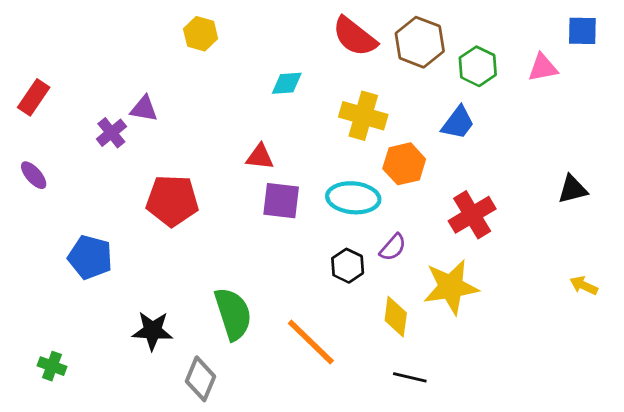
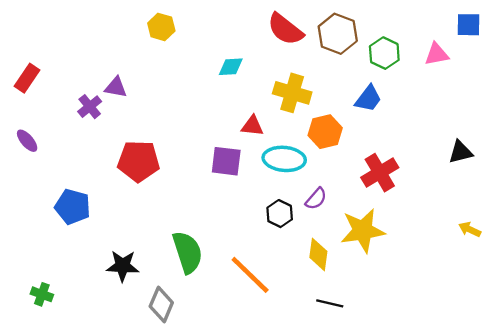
red triangle: (260, 157) -> (252, 126), moved

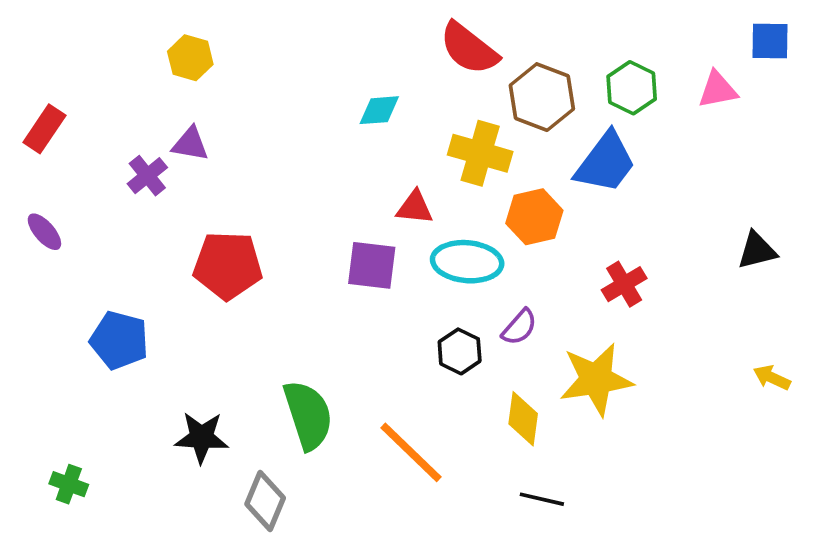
yellow hexagon: (161, 27) -> (190, 58), moved
brown hexagon: (338, 34) -> (542, 97), moved
blue trapezoid: (368, 99) -> (605, 163), size x1.4
red cross: (380, 173) -> (624, 284), size x0.7

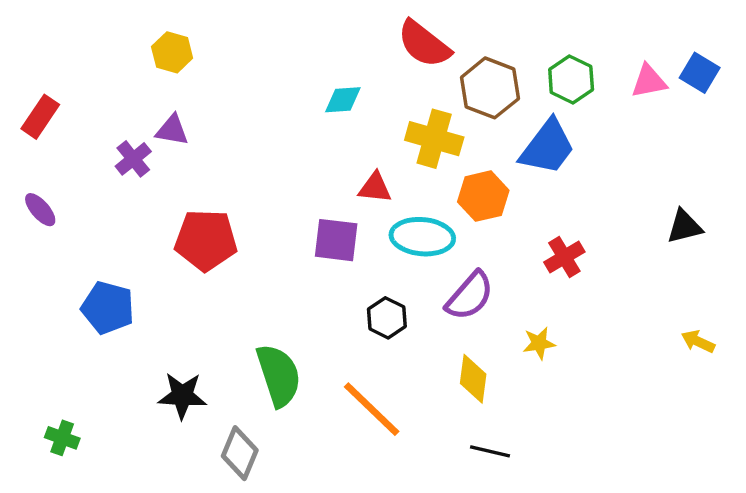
blue square: (770, 41) -> (700, 73), moved, turned 30
purple semicircle: (519, 327) -> (470, 296), size x1.5
black hexagon: (460, 351) -> (387, 318), moved
yellow star: (596, 379) -> (539, 343), size x0.5

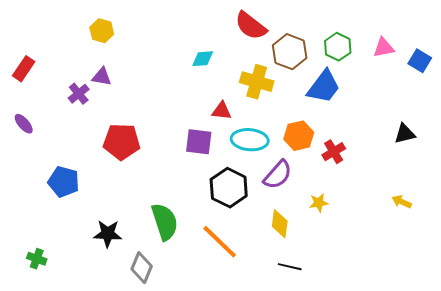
blue square: (700, 73) -> (420, 61), moved
orange hexagon: (483, 196) -> (299, 136), moved
black hexagon: (387, 318) -> (229, 188), size x1.6
yellow arrow: (698, 342) -> (402, 202), moved

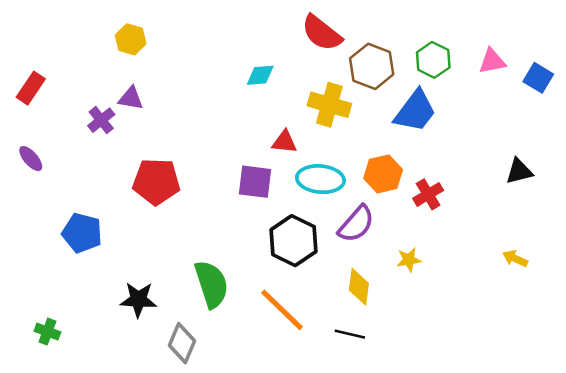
black line: (290, 267) -> (350, 334), moved

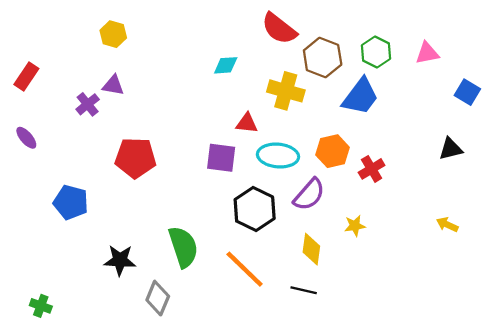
blue square: (538, 78) -> (467, 92), moved
green cross: (47, 332) -> (41, 306), moved

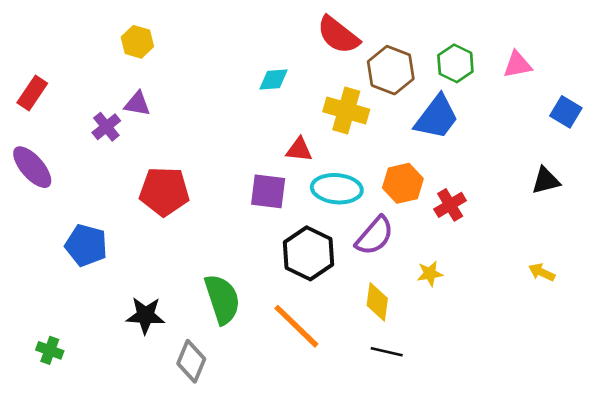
purple ellipse: (26, 138) -> (32, 167), size x1.6
black line: (304, 290) -> (387, 352), moved
green cross: (41, 306) -> (50, 350), moved

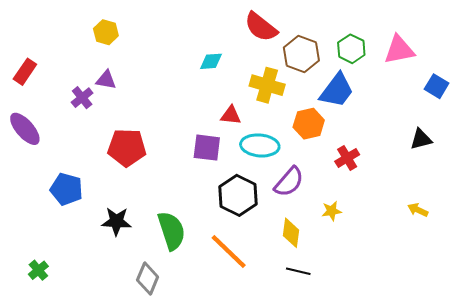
pink triangle: (517, 65) -> (399, 50), size x1.4
orange hexagon: (403, 183) -> (309, 124), moved
black star: (145, 315) -> (116, 221), moved
green cross: (50, 350) -> (38, 270), turned 30

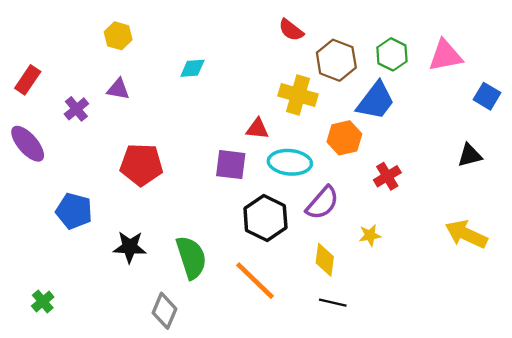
red semicircle: (261, 27) -> (291, 30), size x0.7
cyan diamond: (211, 61) -> (192, 68), moved
purple cross: (82, 98) -> (76, 109), moved
yellow arrow: (418, 210) -> (466, 234), size x1.8

